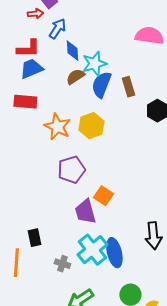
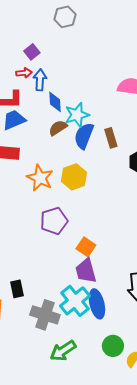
red arrow: (35, 14) -> (24, 73), moved
blue arrow: (57, 29) -> (40, 80), turned -30
purple trapezoid: (85, 212) -> (86, 271), moved
gray cross: (62, 264) -> (45, 315), size x1.8

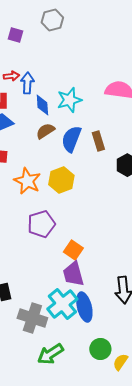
purple square: (32, 52) -> (15, 35), moved, turned -35
cyan star: (77, 115) -> (69, 100), moved

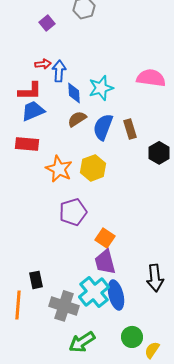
purple square: (15, 35) -> (47, 23), turned 35

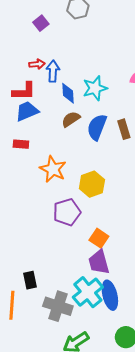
red rectangle: (27, 144) -> (21, 144), size x0.7
yellow hexagon: (93, 168) -> (92, 184), moved

